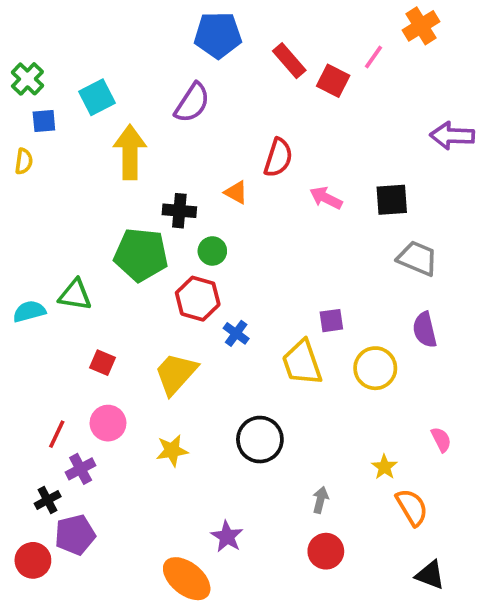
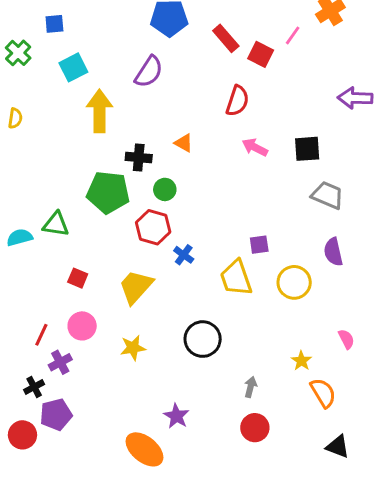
blue square: (44, 121) -> (54, 24), moved
red semicircle: (278, 158) -> (237, 101), moved

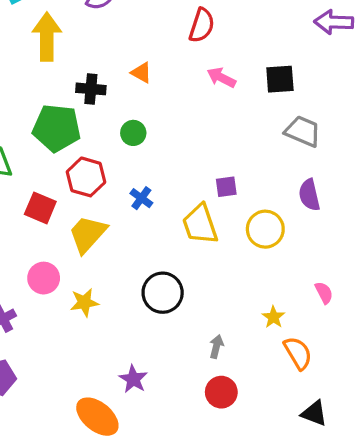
green circle: (165, 189) -> (133, 133), moved
red hexagon: (153, 227) -> (86, 177), moved
red square: (78, 278) -> (40, 208), moved, size x1.4
pink circle: (82, 326) -> (44, 278), moved

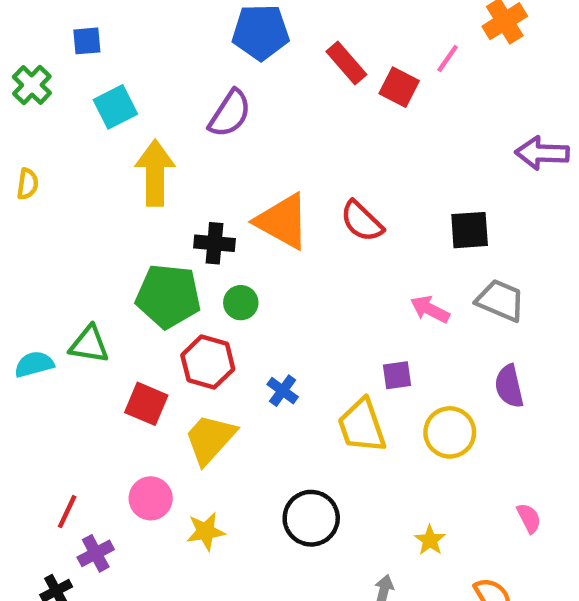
red semicircle: (202, 25) -> (362, 221), moved, turned 116
orange triangle: (141, 73) -> (283, 221), size x2.0
pink arrow: (221, 78) -> (430, 309), moved
green circle: (133, 133) -> (241, 303), moved
yellow star: (273, 317) -> (430, 540), moved

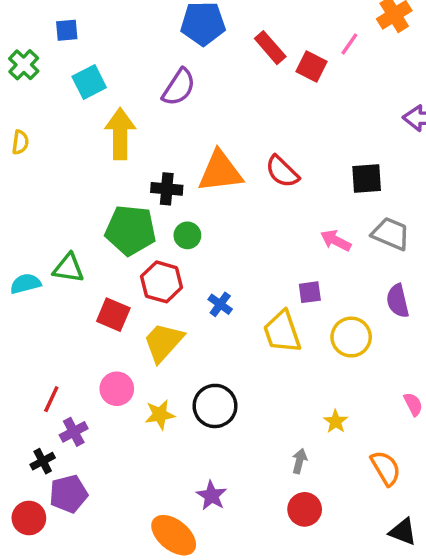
orange triangle: (283, 221) -> (220, 172), turned -36
black circle: (311, 518) -> (215, 406), moved

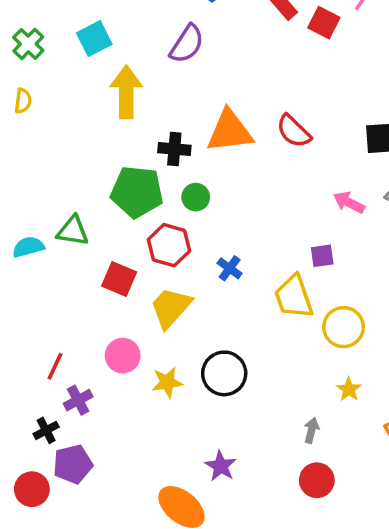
green cross: (24, 65) -> (28, 44), moved
yellow circle: (351, 337) -> (344, 327), moved

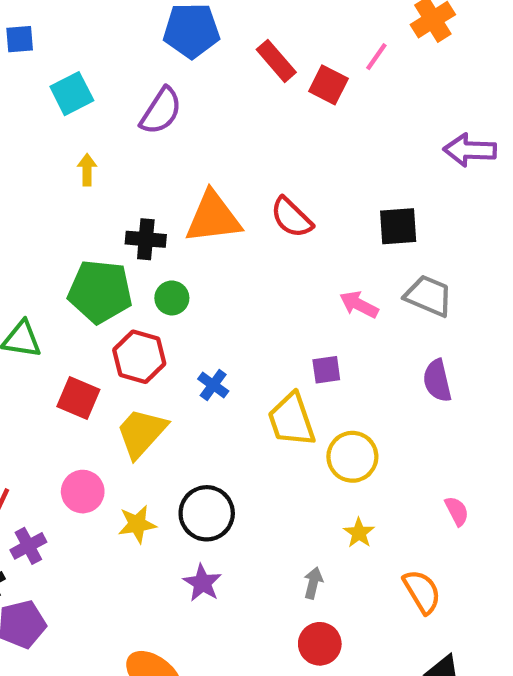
cyan square: (94, 39) -> (72, 94), moved
yellow arrow: (126, 92) -> (87, 170), size x0.5
purple star: (221, 466) -> (202, 583), moved

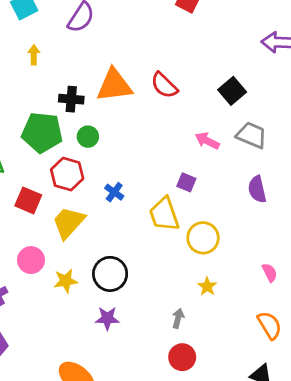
black square: (398, 226) -> (232, 91), turned -36
purple square: (326, 370) -> (186, 182), turned 30
purple star: (202, 583) -> (107, 318), turned -30
orange semicircle: (422, 592) -> (270, 325), moved

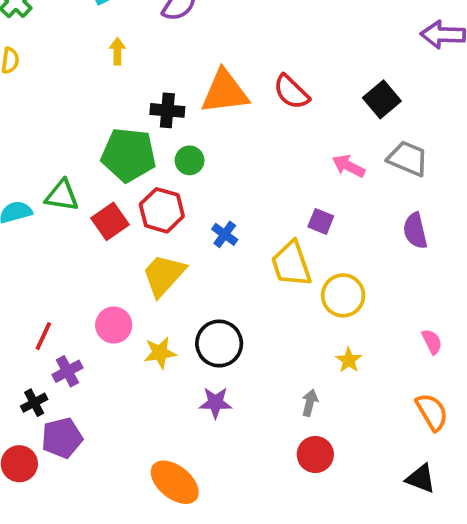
red square: (28, 200) -> (110, 221), moved, turned 32

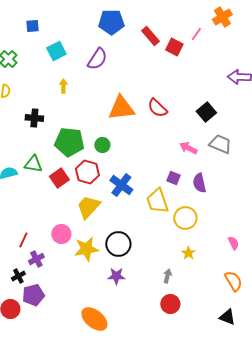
black cross: (167, 110) -> (34, 118), moved
purple semicircle: (415, 231) -> (199, 183), moved
blue cross: (225, 234) -> (121, 185), size x1.6
yellow star: (160, 353) -> (86, 249), size x1.4

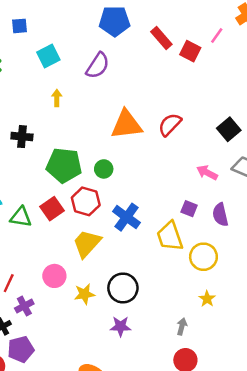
red semicircle: (157, 108) -> (170, 124), turned 90
green triangle: (33, 164) -> (21, 217), moved
yellow star: (86, 249) -> (84, 294), size x0.7

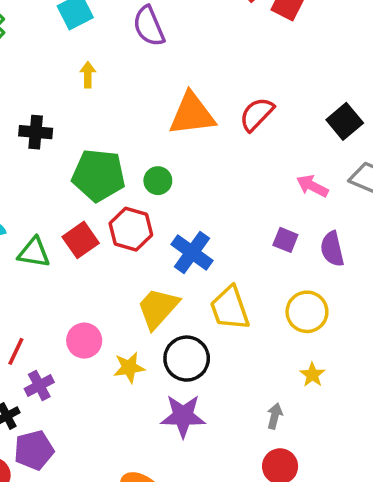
purple semicircle: (98, 66) -> (149, 26), turned 124
yellow trapezoid: (170, 236) -> (230, 308), moved
yellow trapezoid: (87, 244) -> (158, 308), moved
purple star: (121, 326) -> (183, 416), size x1.4

